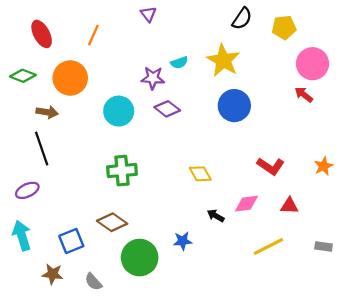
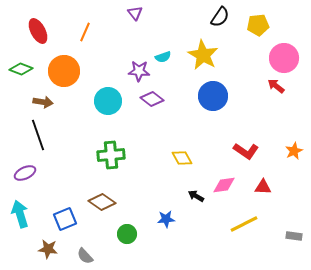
gray rectangle: (324, 247) -> (294, 236), moved
green circle: (140, 258) -> (127, 234), size x0.6

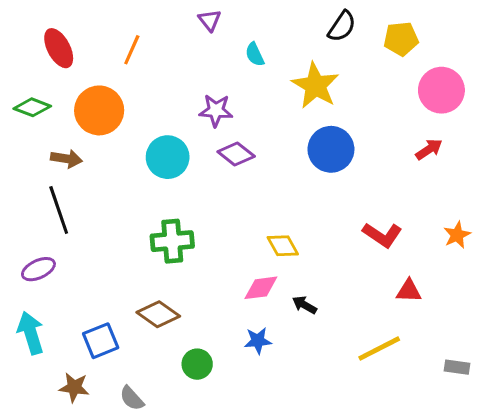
cyan semicircle: (163, 57) -> (255, 54), moved, turned 84
red arrow: (276, 86) -> (429, 149), moved, turned 108
pink diamond: (224, 185) -> (261, 288), moved

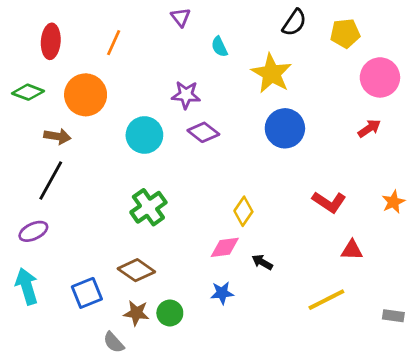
red ellipse: (59, 48) -> (51, 41), turned 32
black line: (59, 210) -> (51, 180), turned 48
green cross: (172, 241) -> (148, 207), turned -30
yellow diamond: (283, 246) -> (243, 211), turned 64
brown star: (74, 387) -> (136, 313), moved

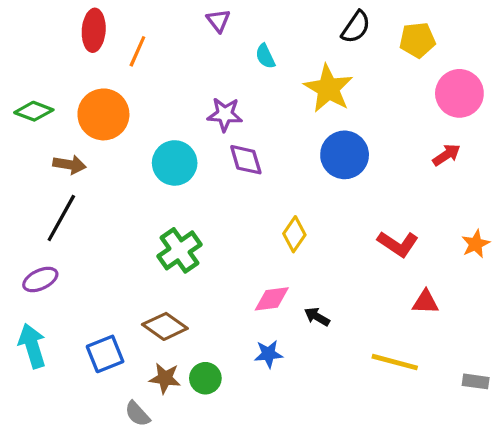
red ellipse: (51, 41) -> (94, 30), moved
purple diamond: (203, 132) -> (246, 160), turned 36
yellow diamond: (243, 211) -> (294, 234), moved
yellow line: (326, 300) -> (395, 362), turned 42

